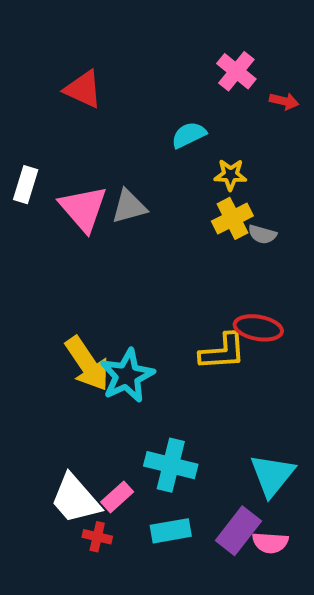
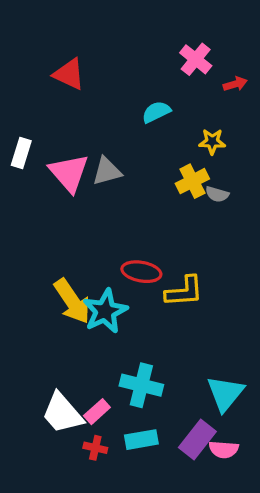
red arrow: (284, 101) -> (235, 84), turned -30
yellow star: (230, 175) -> (212, 142), moved
red ellipse: (258, 328) -> (141, 272), moved
red cross: (97, 537) -> (95, 448), moved

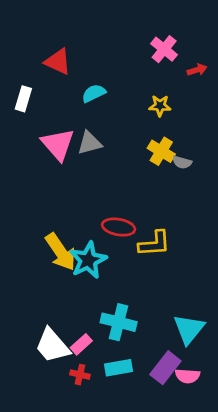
cyan semicircle: (156, 112) -> (94, 93), moved
yellow star: (212, 142) -> (160, 106), moved
white rectangle: (21, 153) -> (23, 99), moved
yellow cross: (192, 181) -> (161, 151), turned -32

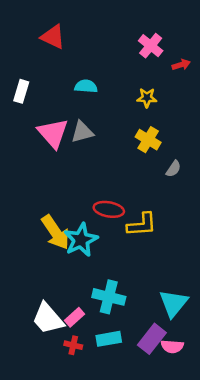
red triangle: (58, 62) -> (53, 37), moved
cyan semicircle: (94, 93) -> (86, 86), turned 30
gray semicircle: (182, 162) -> (174, 169), moved, turned -72

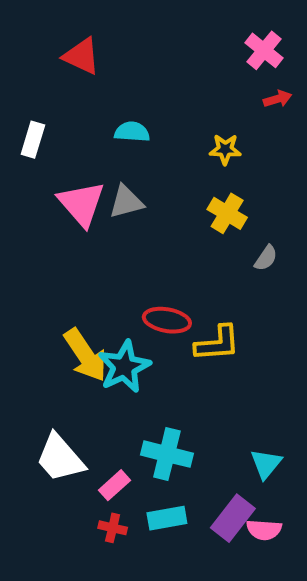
pink cross: (151, 46) -> (264, 50), moved
cyan triangle: (174, 303) -> (266, 464), size x0.7
white trapezoid: (48, 319) -> (60, 458), moved

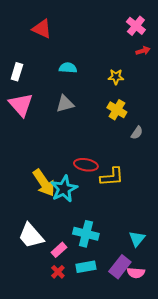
pink triangle: (82, 204) -> (21, 105), moved
red cross: (113, 528) -> (58, 272), turned 32

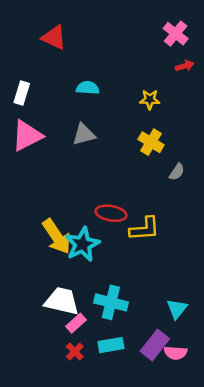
pink triangle: (21, 105) -> (27, 136), turned 44
white trapezoid: (31, 236) -> (62, 301), moved, turned 144

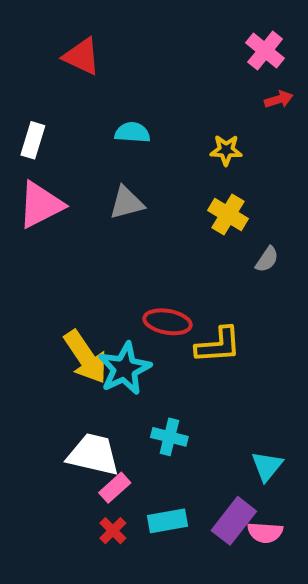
cyan cross: (111, 302) -> (169, 437), moved, size x0.7

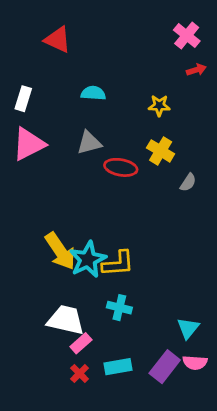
red ellipse: (168, 322) -> (121, 167), moved
yellow L-shape: (218, 345) -> (118, 264), moved
pink semicircle: (265, 533) -> (195, 362), moved

